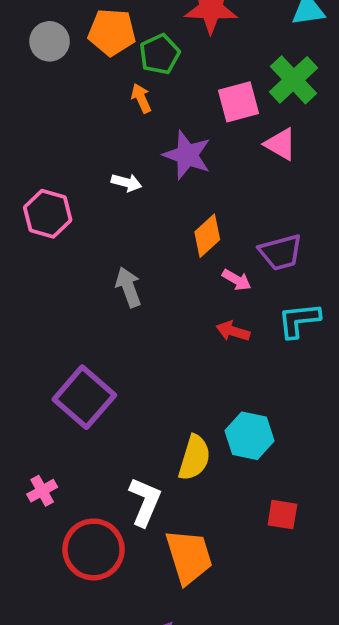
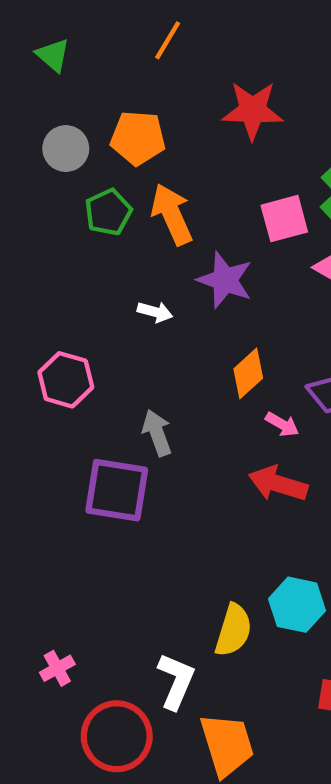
green pentagon: (160, 54) -> (108, 212), moved
orange arrow: (141, 98) -> (172, 214), size x1.8
pink hexagon: (48, 214) -> (66, 380), moved
red arrow: (233, 331) -> (278, 484), size x1.5
purple square: (84, 397) -> (117, 490), moved, turned -32

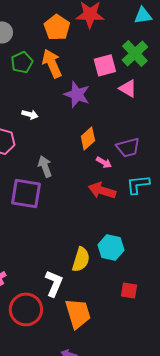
orange pentagon: (138, 138) -> (57, 27), moved, turned 30
white arrow: (155, 312) -> (30, 114), moved

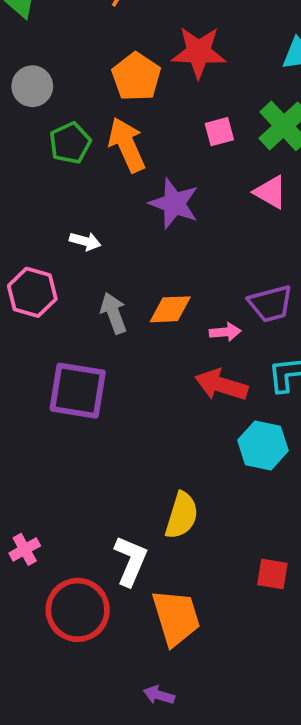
pink square: (105, 65) -> (219, 132), moved, size x0.7
orange diamond: (88, 138) -> (170, 309), moved, turned 40
pink arrow: (104, 162) -> (225, 332), turned -35
gray arrow: (45, 166) -> (114, 313), moved
cyan hexagon: (111, 247) -> (263, 445), moved

